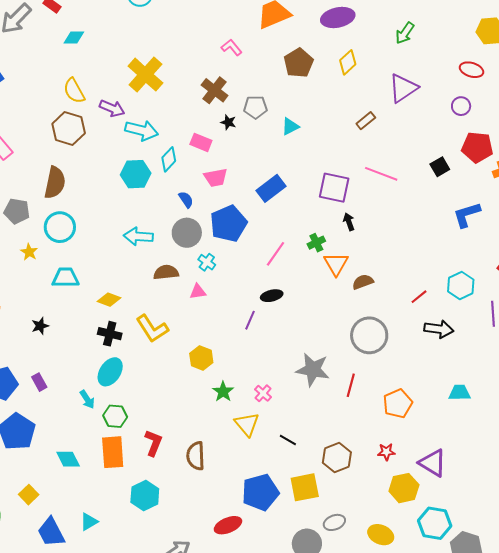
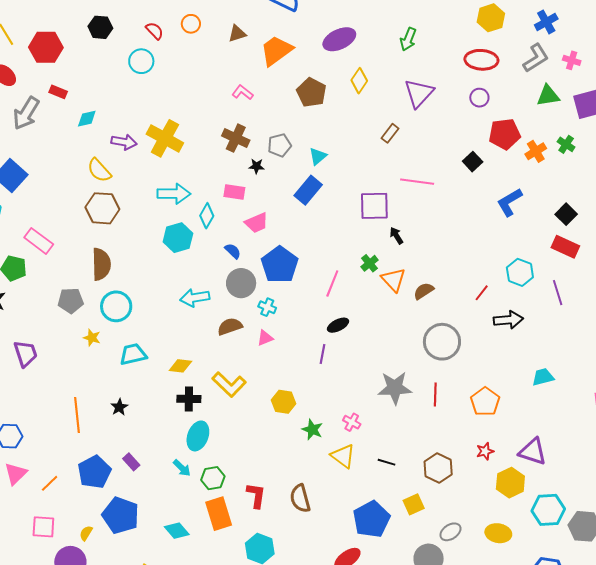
red ellipse: (472, 70) -> (481, 60), size x1.4
purple arrow: (112, 108) -> (124, 142), moved
blue rectangle: (271, 188) -> (308, 190), moved
yellow square: (305, 487) -> (414, 504), size x0.7

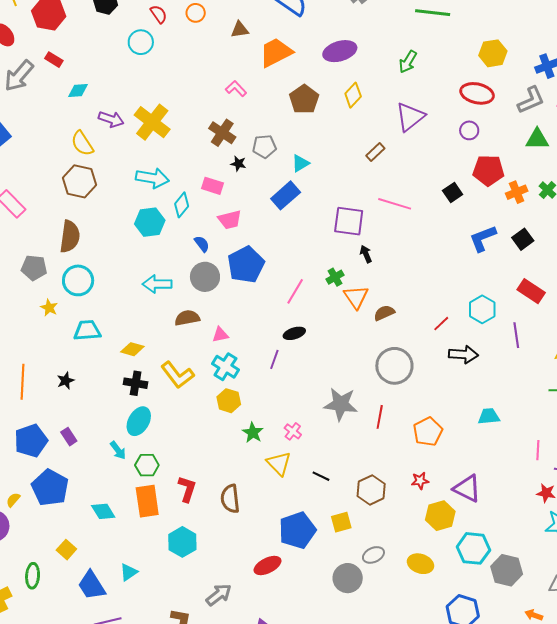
black square: (566, 214) -> (523, 239), moved
cyan cross: (267, 307) -> (225, 367), moved, size x1.5

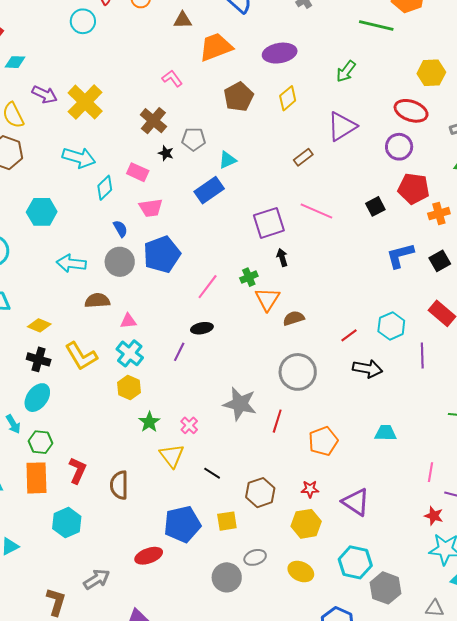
purple circle: (469, 130) -> (399, 147), size x1.4
purple square: (349, 221) -> (269, 223), turned -32
cyan hexagon: (150, 222) -> (42, 212), moved
yellow hexagon: (440, 516) -> (306, 524), moved

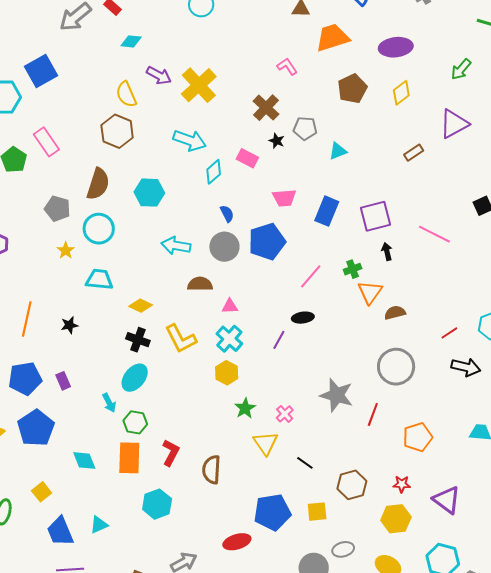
blue rectangle: (209, 190) -> (327, 211), moved, turned -36
pink trapezoid: (151, 208) -> (284, 198), moved
pink line: (316, 211) -> (434, 234), moved

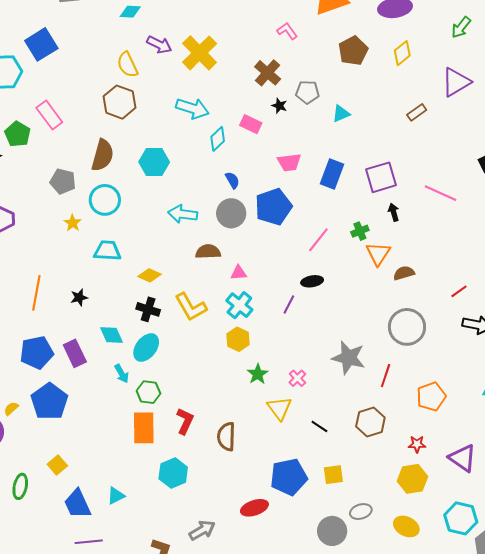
purple rectangle: (63, 381) -> (75, 353), size x1.5
cyan diamond: (84, 460) -> (111, 335), moved
brown hexagon: (352, 485) -> (370, 422), moved

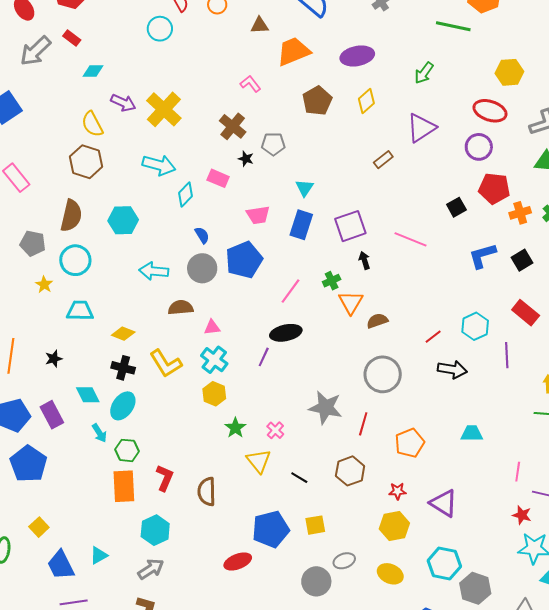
cyan triangle: (341, 114) -> (305, 188), moved, turned -30
black ellipse: (312, 281) -> (286, 333), size x1.4
gray arrow: (202, 530) -> (151, 569), moved

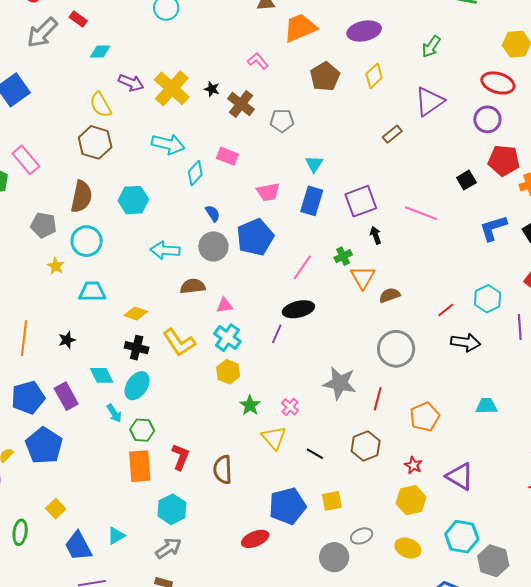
black star: (246, 159) -> (212, 89), moved
red star: (397, 491) -> (413, 465), turned 30

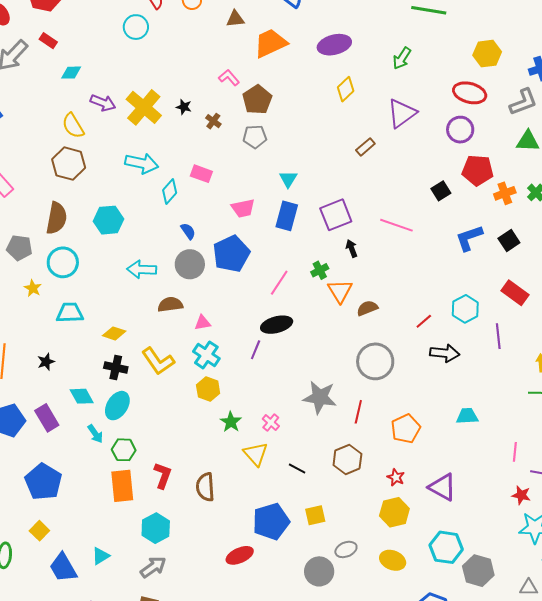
brown pentagon: (325, 77) -> (257, 100), moved
brown cross: (241, 104) -> (213, 121), size x0.6
blue pentagon: (44, 446) -> (43, 482), moved

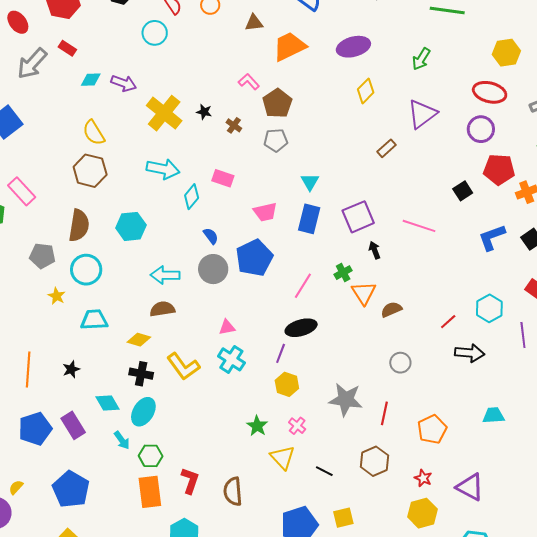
purple arrow: (103, 103) -> (124, 83), moved
brown semicircle: (170, 305) -> (162, 309), moved
gray circle: (375, 361) -> (400, 363), size x0.6
yellow hexagon: (208, 389) -> (287, 384), moved

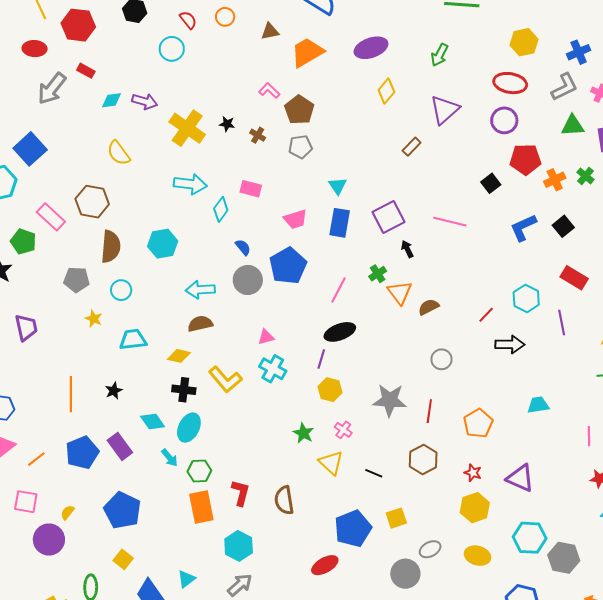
red ellipse: (18, 22) -> (35, 49), turned -45
brown hexagon: (90, 171) -> (92, 202), moved
cyan circle: (86, 270) -> (121, 290), size x0.7

